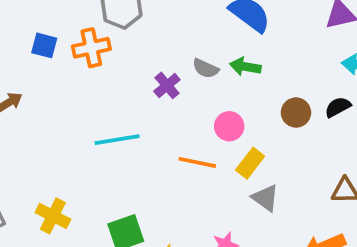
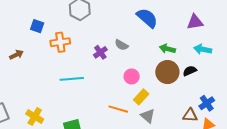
orange cross: (91, 48) -> (60, 42), moved
green arrow: (245, 67) -> (167, 49), moved
brown circle: (296, 113) -> (167, 72), size x1.5
orange line: (197, 162) -> (118, 109), moved

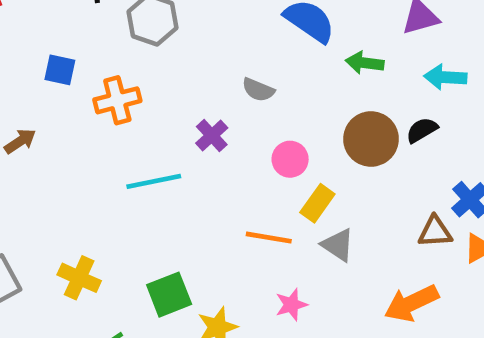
green arrow: (167, 49) -> (365, 63), moved
purple cross: (100, 52) -> (212, 136), moved

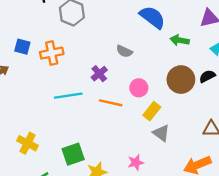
blue square: (60, 70) -> (22, 47), moved
orange line: (269, 238) -> (111, 103), moved

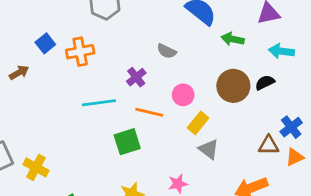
blue square: (22, 47) -> (45, 43), turned 35
yellow cross: (27, 143) -> (36, 167), moved
green square: (73, 154) -> (127, 142), moved

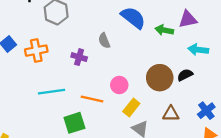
green arrow: (233, 39) -> (164, 30), moved
gray semicircle: (167, 51) -> (104, 41), moved, turned 42
purple cross: (136, 77) -> (79, 57), moved, turned -35
brown triangle: (269, 145) -> (171, 114), moved

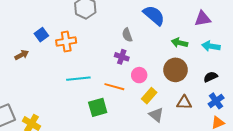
green arrow: (164, 30) -> (180, 43), moved
purple cross: (79, 57) -> (122, 57), moved
black semicircle: (185, 75) -> (211, 77), moved

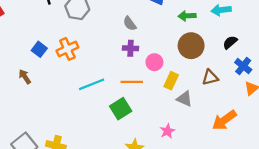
brown arrow: (22, 55) -> (25, 77), turned -80

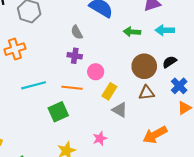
brown circle: (191, 46) -> (144, 66), moved

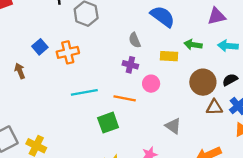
yellow rectangle: (109, 91) -> (169, 56), moved, turned 56
brown triangle: (147, 93) -> (214, 107), moved

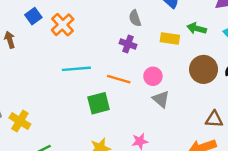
orange cross: (68, 52) -> (63, 25), turned -35
pink circle: (151, 84) -> (153, 76), moved
brown triangle: (214, 107) -> (214, 119), moved
gray triangle: (173, 126) -> (161, 99), moved

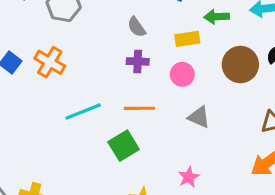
pink circle: (153, 76) -> (182, 74), moved

